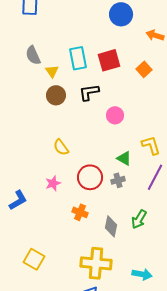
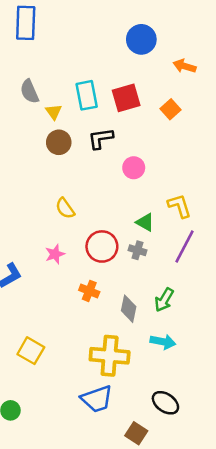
gray cross: (118, 180) -> (138, 250), turned 32
cyan arrow: (142, 274) -> (163, 342), moved

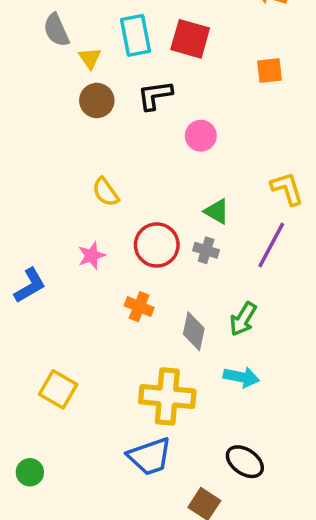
red square: (126, 98) -> (190, 39), turned 32
orange square: (171, 109) -> (269, 71), moved, turned 36
yellow L-shape: (179, 206) -> (287, 189), moved

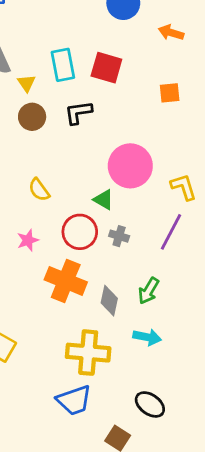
pink circle: (201, 136) -> (130, 166), moved, size x1.8
green triangle: (217, 211) -> (104, 200), moved
orange cross: (139, 307) -> (66, 281), size x1.8

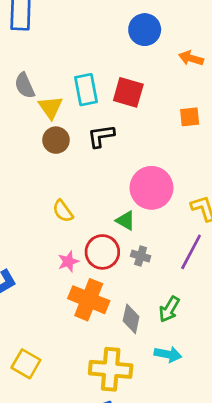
yellow triangle: (26, 83) -> (51, 107), size x1.4
pink star: (28, 240) -> (68, 262), moved

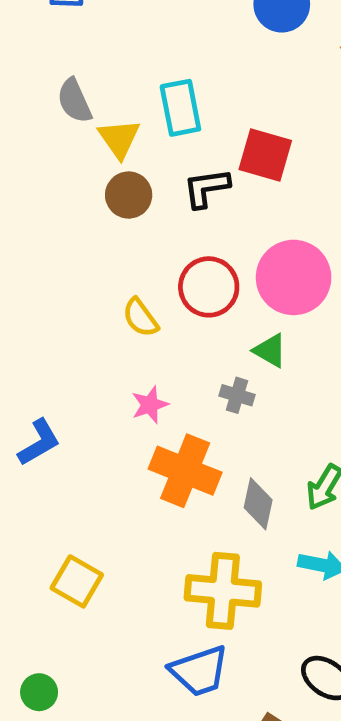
red square: (128, 92) -> (265, 155), moved
green triangle: (126, 221) -> (270, 351), moved
red circle: (102, 252) -> (209, 287), moved
gray cross: (141, 256) -> (237, 395), moved

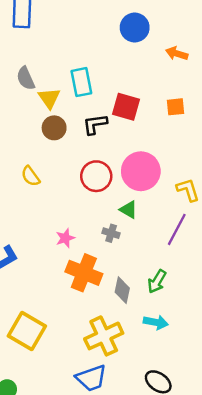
yellow semicircle: (140, 318) -> (31, 176), moved
yellow square: (77, 581) -> (27, 331), size x1.4
yellow cross: (223, 591) -> (104, 336), turned -30

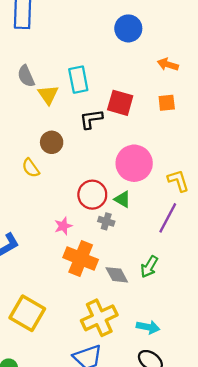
orange arrow: (177, 54) -> (168, 64), moved
brown circle: (54, 128) -> (52, 142), moved
red circle: (96, 176) -> (92, 195), moved
gray diamond: (122, 290) -> (117, 275), turned -40
cyan arrow: (156, 322) -> (148, 327), moved

